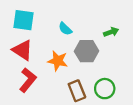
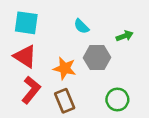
cyan semicircle: (65, 29) -> (81, 26), moved
brown rectangle: (77, 91) -> (65, 101), moved

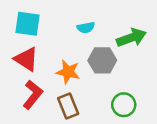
cyan semicircle: (81, 26) -> (86, 28), turned -56
green arrow: (125, 36) -> (131, 38), size x1.6

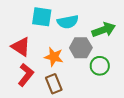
cyan square: (28, 24) -> (42, 17), moved
cyan semicircle: (86, 28) -> (68, 22), size x1.5
green circle: (124, 105) -> (100, 66), moved

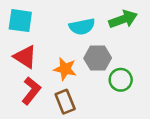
cyan square: (42, 17) -> (20, 21), moved
green arrow: (104, 30) -> (123, 19), moved

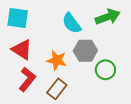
cyan semicircle: (82, 27) -> (72, 23), turned 65
brown rectangle: (65, 102) -> (57, 89), turned 60

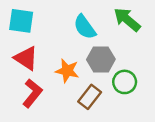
green arrow: (108, 17) -> (127, 20), turned -120
brown rectangle: (57, 89) -> (90, 97), moved

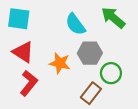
brown rectangle: (90, 97) -> (91, 93), moved

